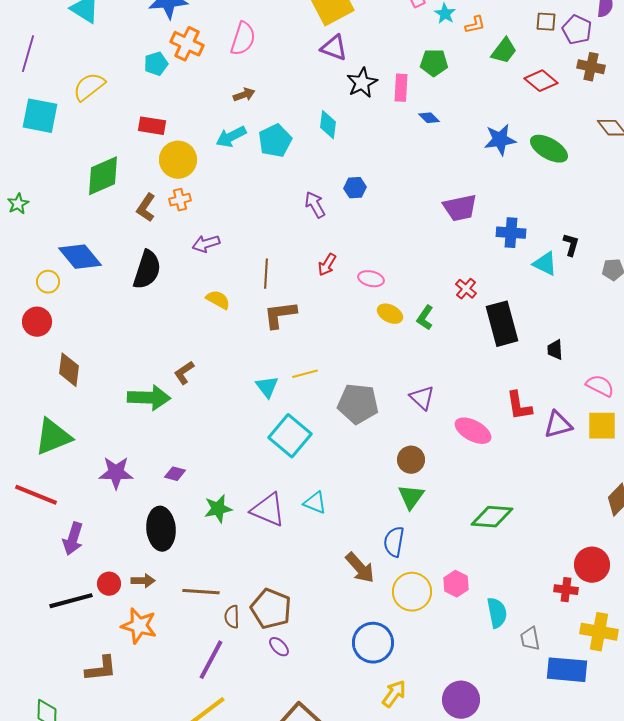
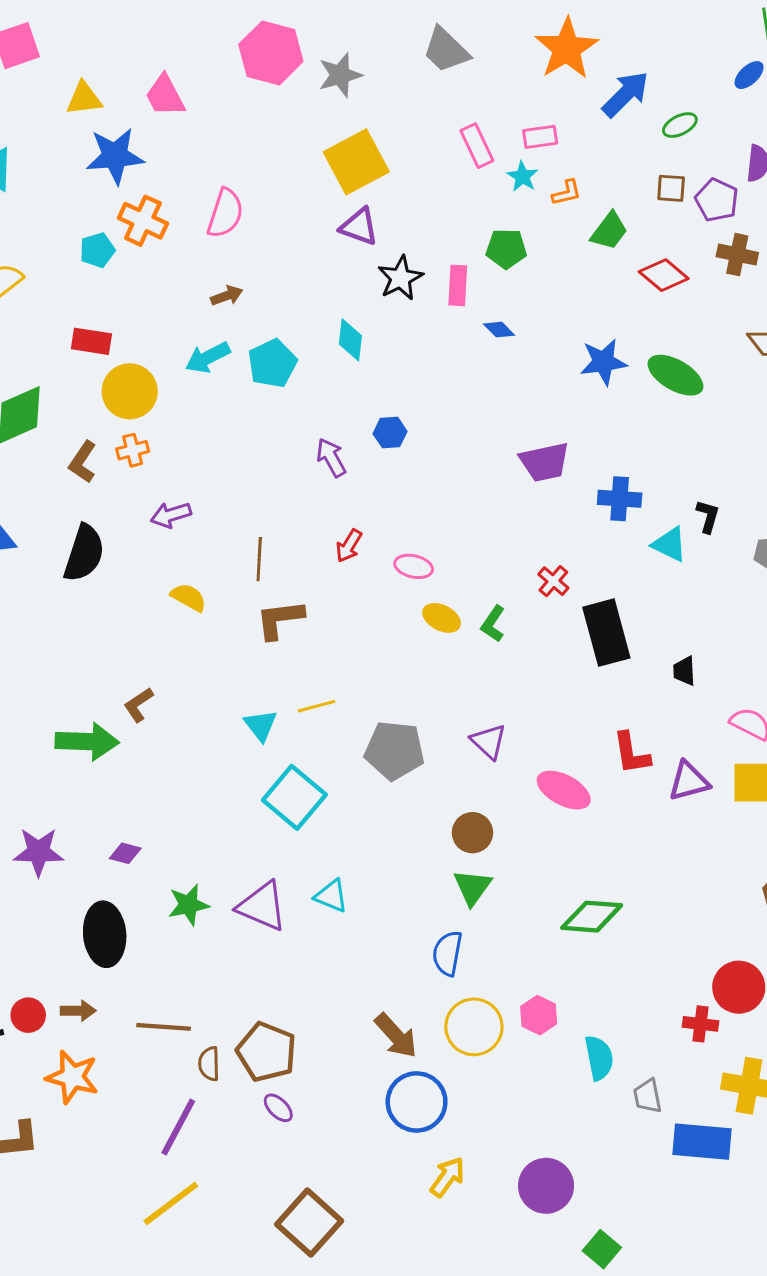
brown arrow: (360, 568) -> (396, 1036), moved

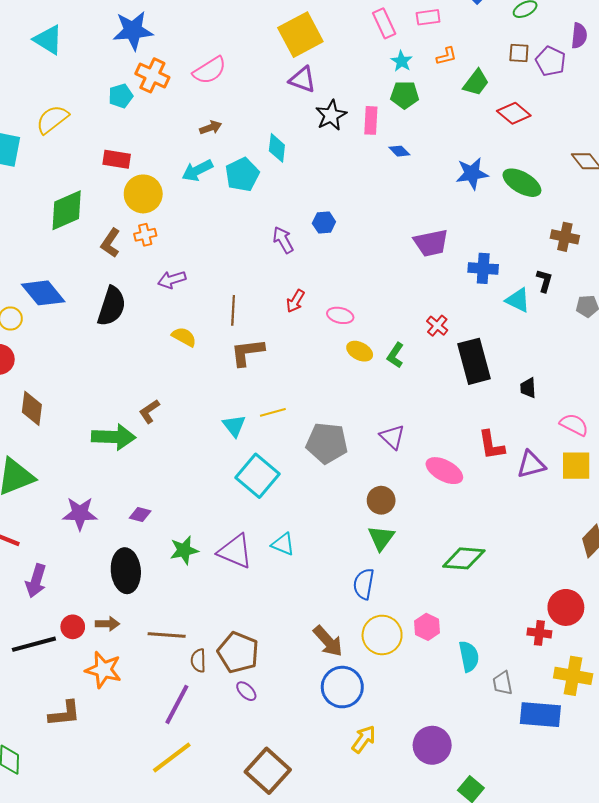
cyan star: (522, 177) -> (401, 61), moved
pink semicircle: (225, 213) -> (210, 70), turned 40
brown cross: (737, 255) -> (565, 237), moved
cyan diamond: (350, 340) -> (277, 148), moved

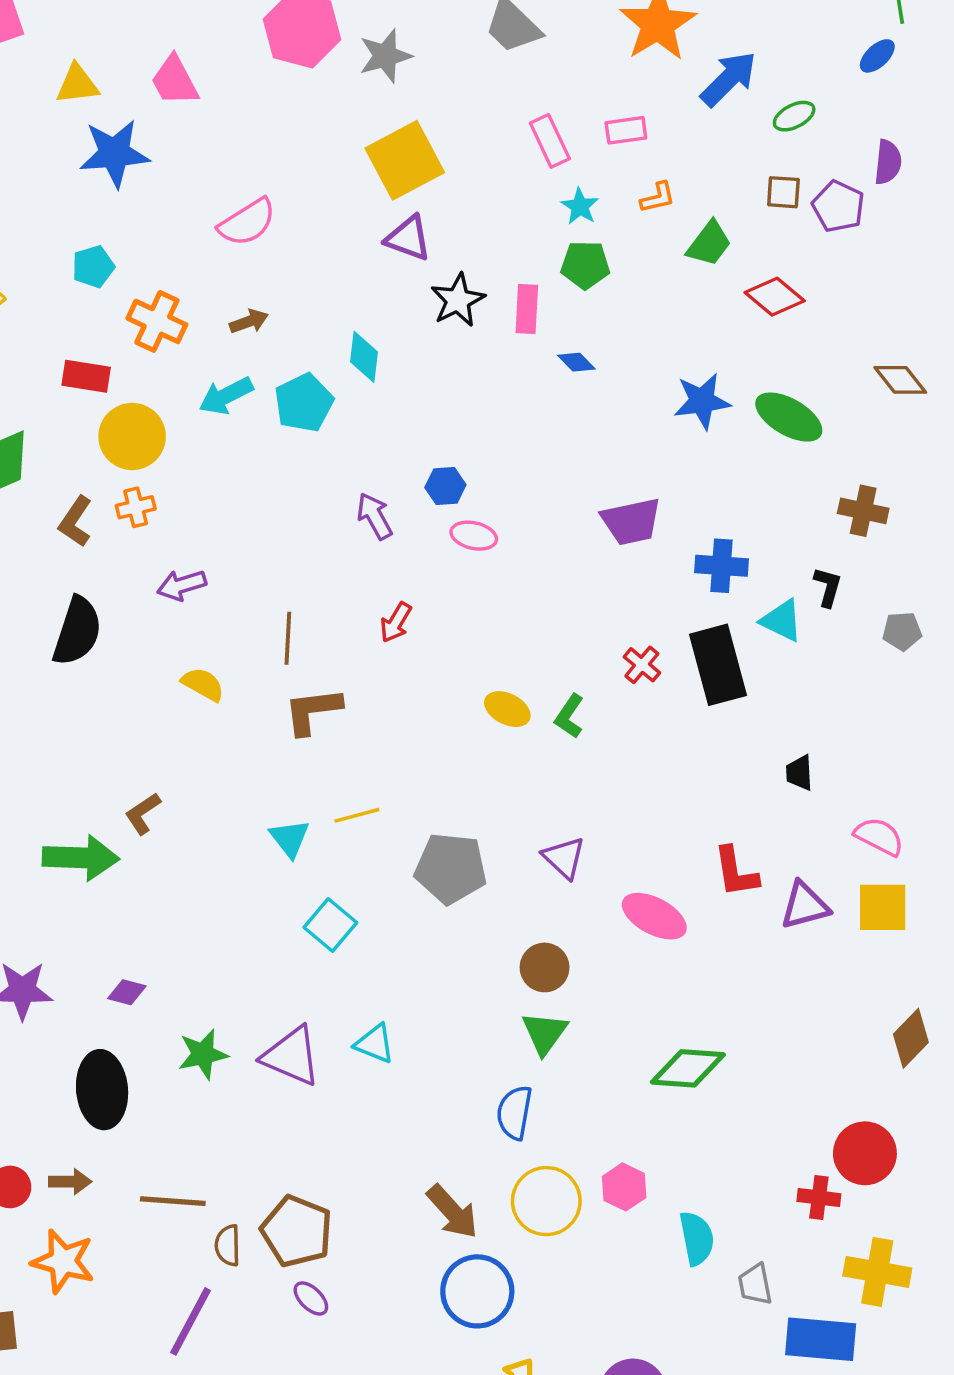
orange cross: (152, 75) -> (157, 321), moved
pink ellipse: (340, 315) -> (474, 536), moved
black rectangle: (474, 361) -> (718, 665), moved
cyan square: (258, 476) -> (330, 925), size x0.7

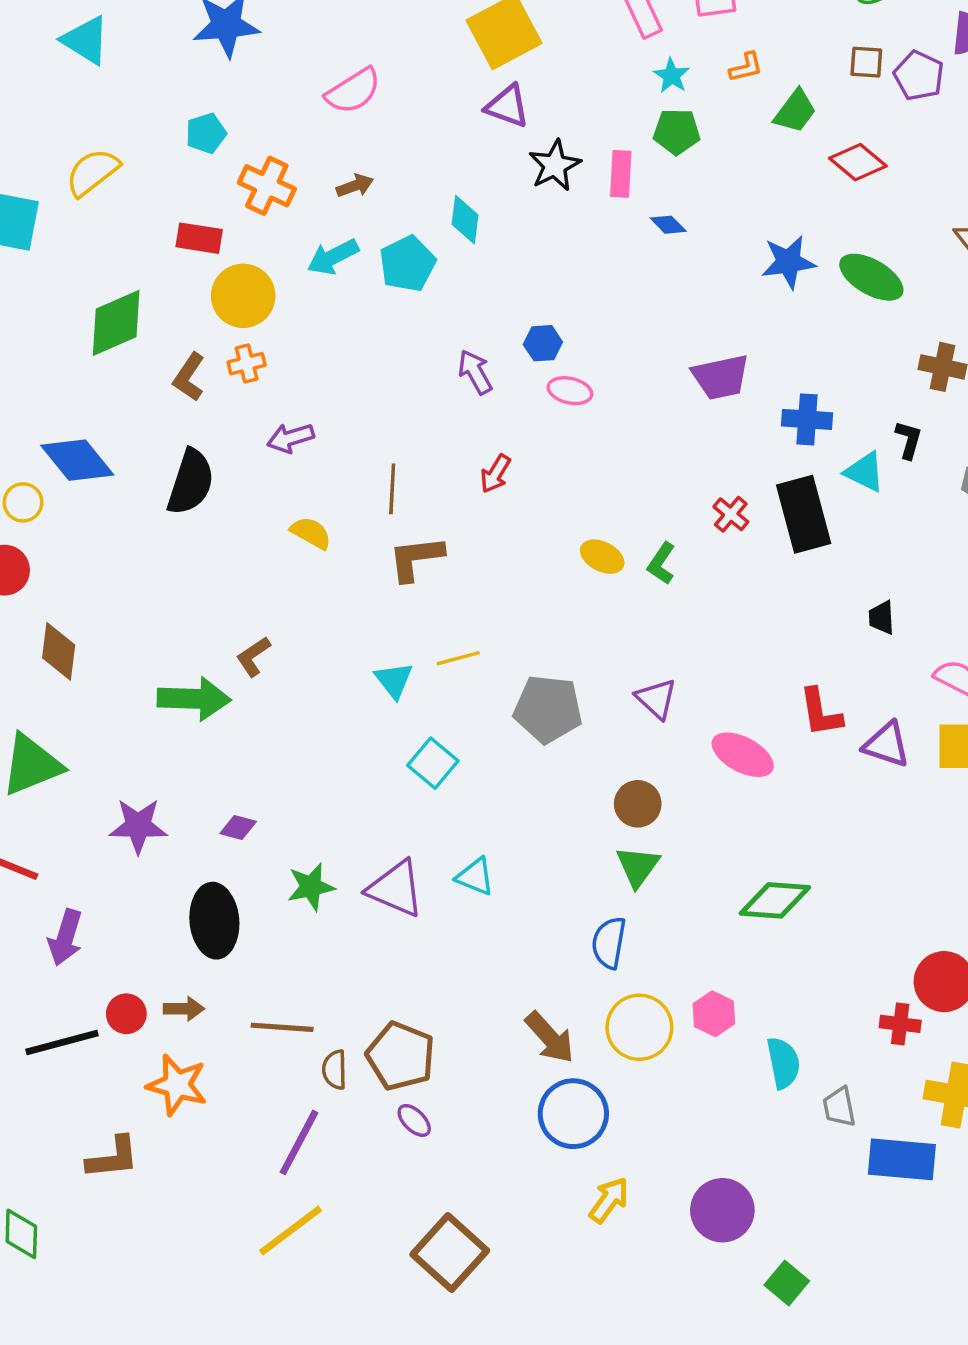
purple triangle: (805, 906) -> (887, 745), turned 33

